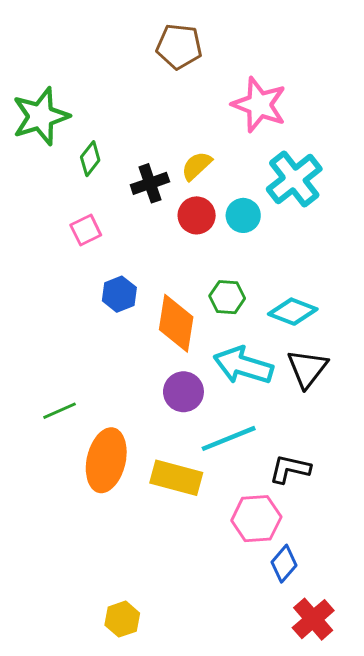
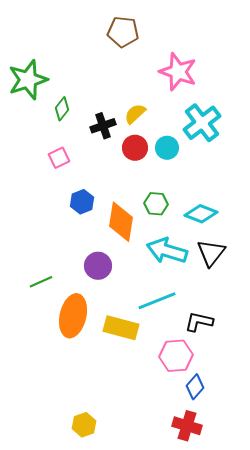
purple circle: (183, 392) -> (98, 266), moved
red cross: (313, 619) -> (187, 426), moved, turned -32

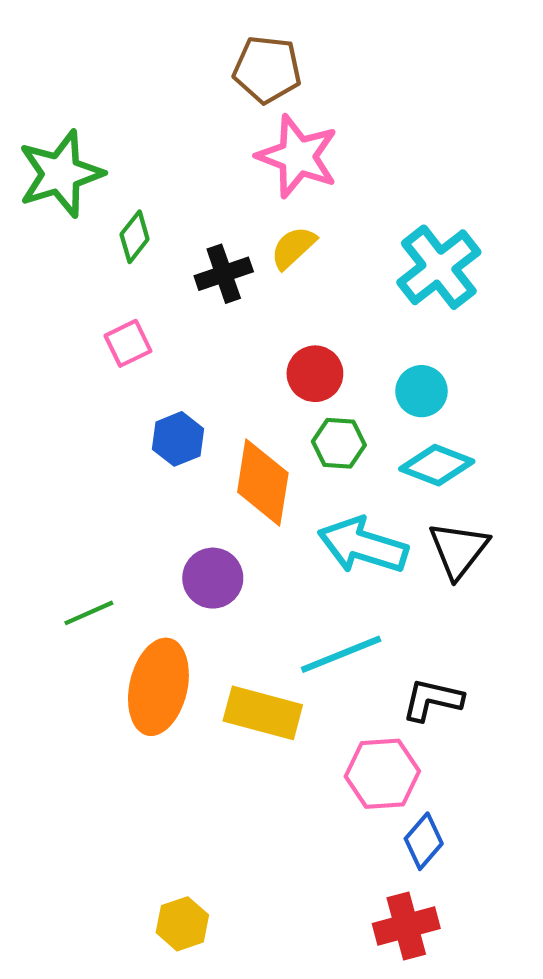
pink star: (178, 72) -> (298, 156), moved
red circle: (135, 148) -> (315, 374), moved
cyan circle: (167, 148) -> (422, 391), moved
red cross: (187, 426) -> (406, 926), turned -32

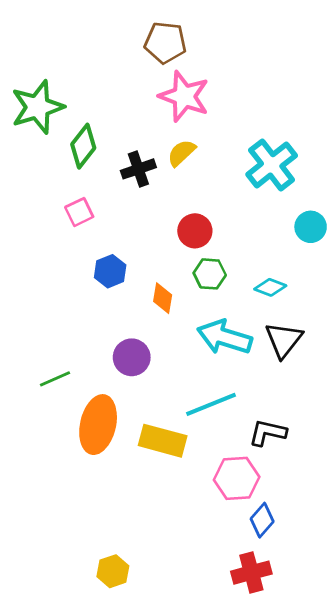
green diamond: (135, 237) -> (83, 146), size x1.4
cyan circle: (422, 391) -> (311, 227), moved
cyan diamond: (437, 465) -> (270, 287), size x0.7
orange diamond: (263, 482) -> (163, 298), size x0.6

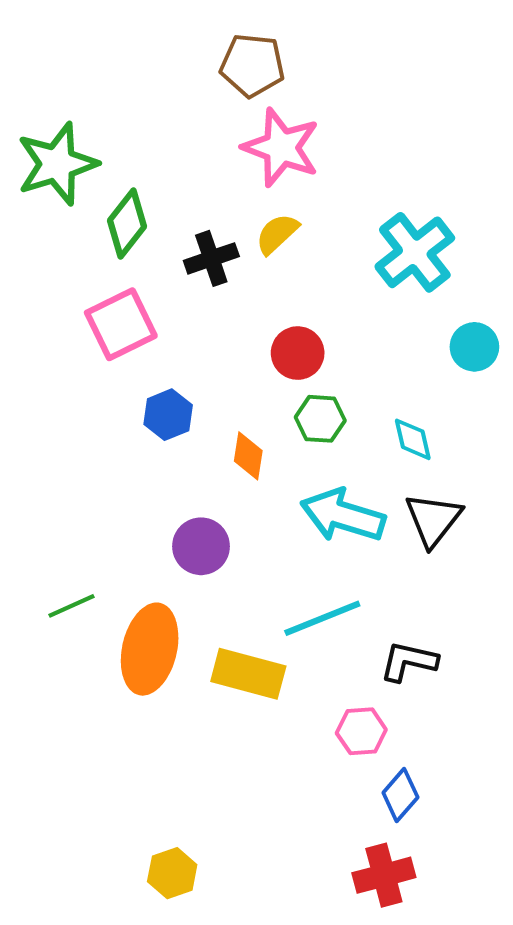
pink square: (79, 212) -> (121, 324), size x1.6
cyan diamond: (270, 287) -> (413, 439), turned 56
green line: (55, 379) -> (71, 606), moved
pink hexagon: (237, 478) -> (361, 731), size x0.7

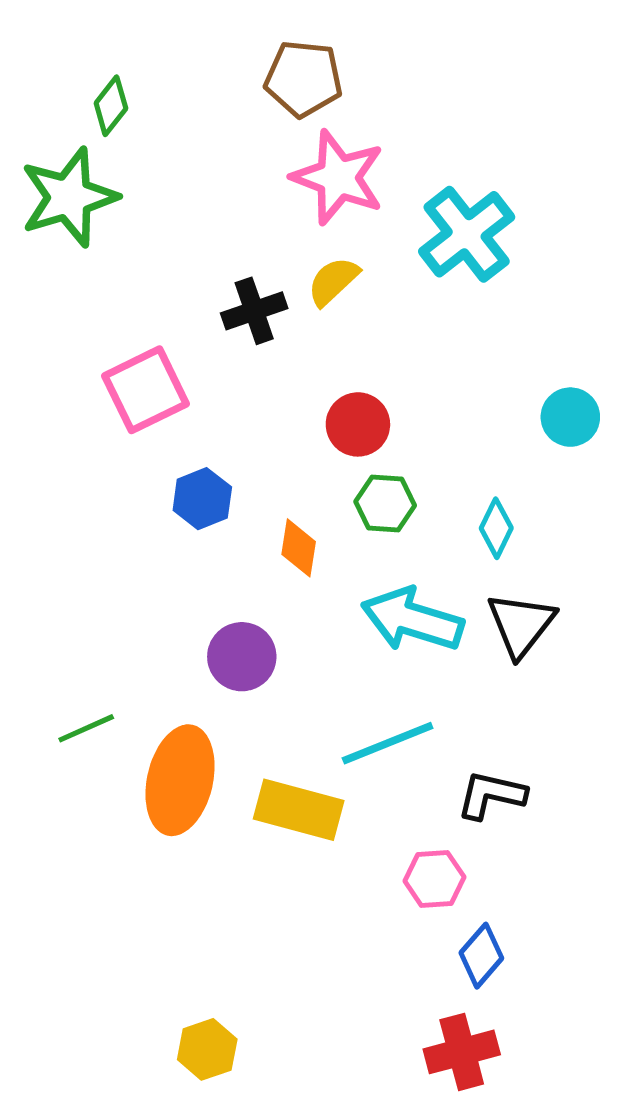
green diamond: (127, 224) -> (111, 106), moved, size x0.7
cyan cross: (415, 252) -> (467, 234), moved
cyan diamond: (413, 439) -> (496, 528), turned 39

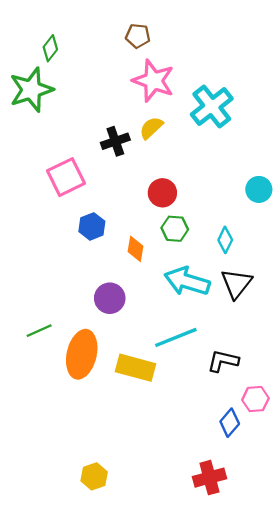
brown pentagon: (304, 79) -> (138, 36), size x0.7
pink hexagon: (434, 879) -> (255, 399), moved
blue diamond: (481, 956) -> (230, 423), moved

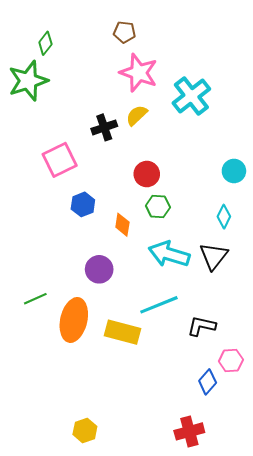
cyan diamond: (225, 240) -> (224, 217), moved

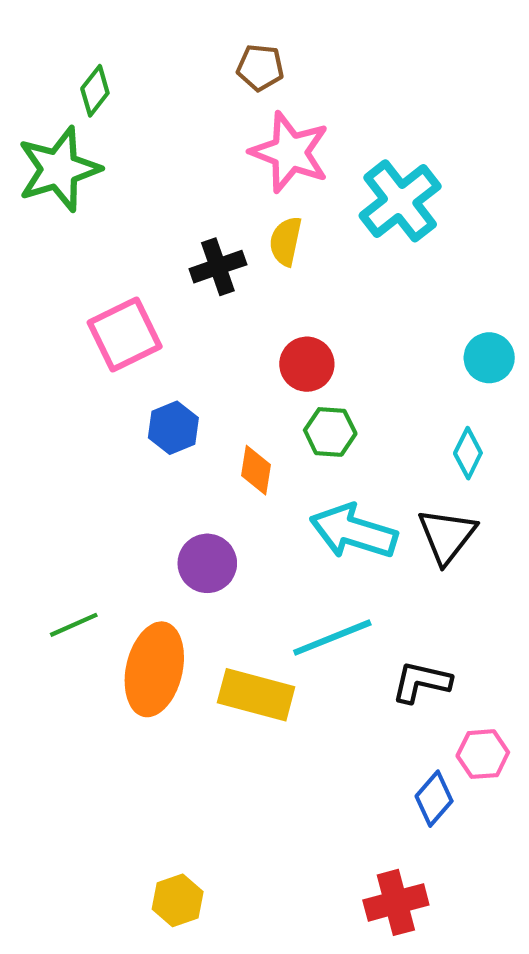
yellow semicircle: (137, 115) -> (286, 241), turned -35

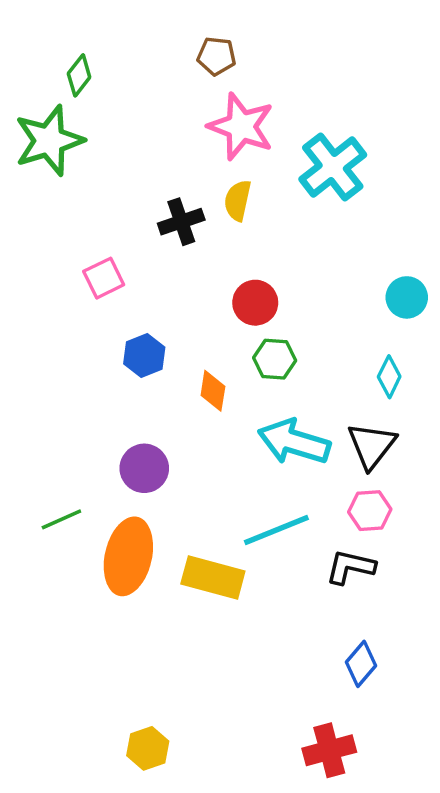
pink square: (125, 334) -> (104, 278), size x0.7
purple circle: (207, 563) -> (144, 468), moved
pink hexagon: (483, 754) -> (370, 511), moved

